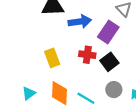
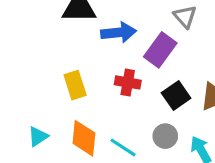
black square: (109, 62) -> (176, 96), moved

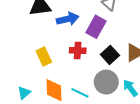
gray circle: (165, 136) -> (106, 82), size x1.5

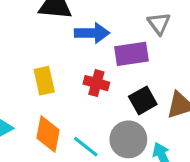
purple rectangle: (96, 27) -> (132, 54), turned 40

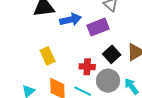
red cross: (96, 83) -> (87, 67), moved

